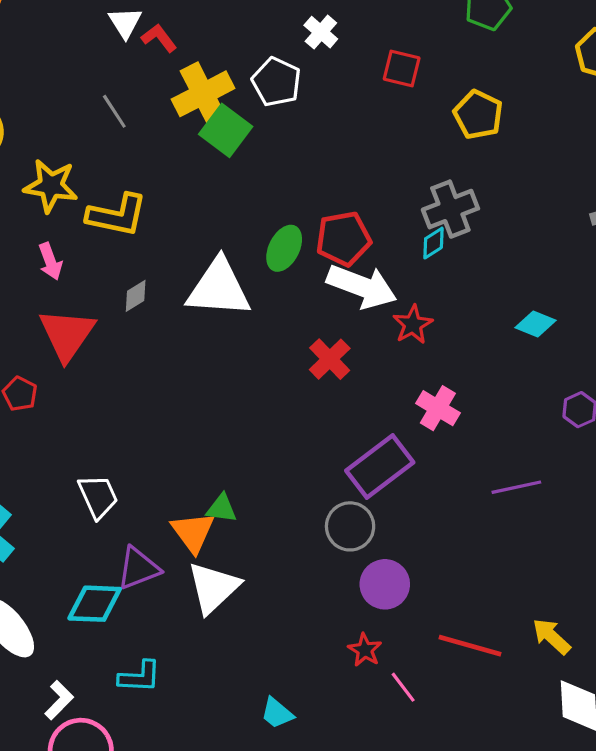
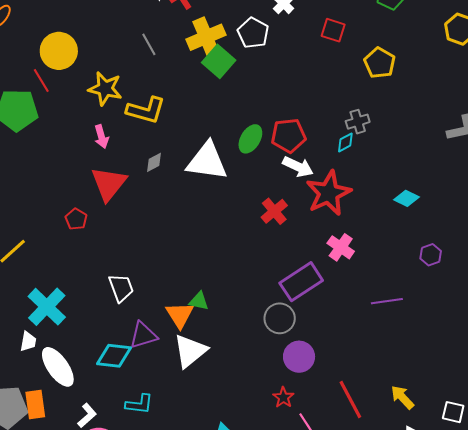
gray cross: (450, 209) -> (358, 122), size x0.7
white arrow: (362, 286) -> (298, 167), size x0.7
red star: (413, 325) -> (329, 193), size x1.8
red line: (470, 646) -> (350, 399), turned 42

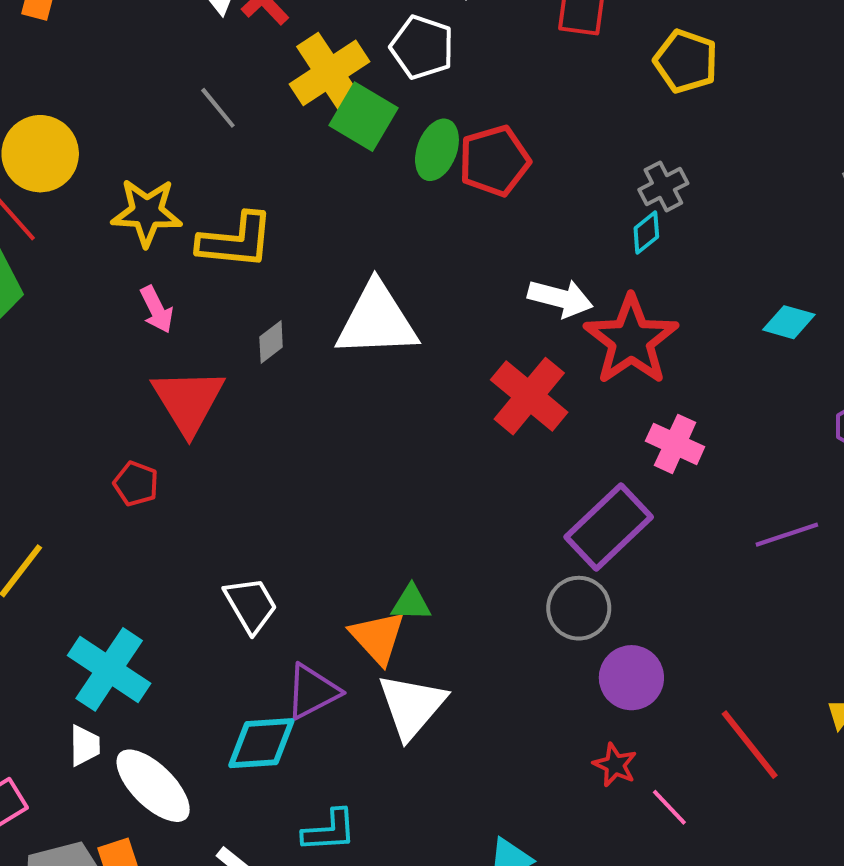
red pentagon: (288, 135) -> (494, 161), moved
green ellipse: (250, 139) -> (437, 150), moved
red cross: (274, 211) -> (529, 396), size x1.4

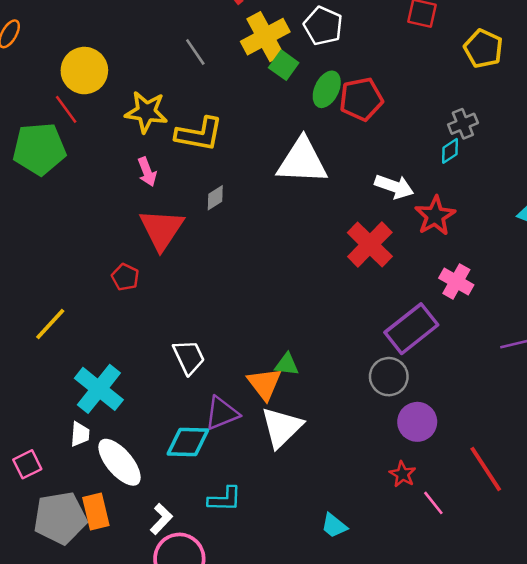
green square: (364, 117) -> (284, 65), size x0.7
white triangle: (377, 320) -> (302, 161), moved
red star: (631, 340) -> (435, 216), size x0.7

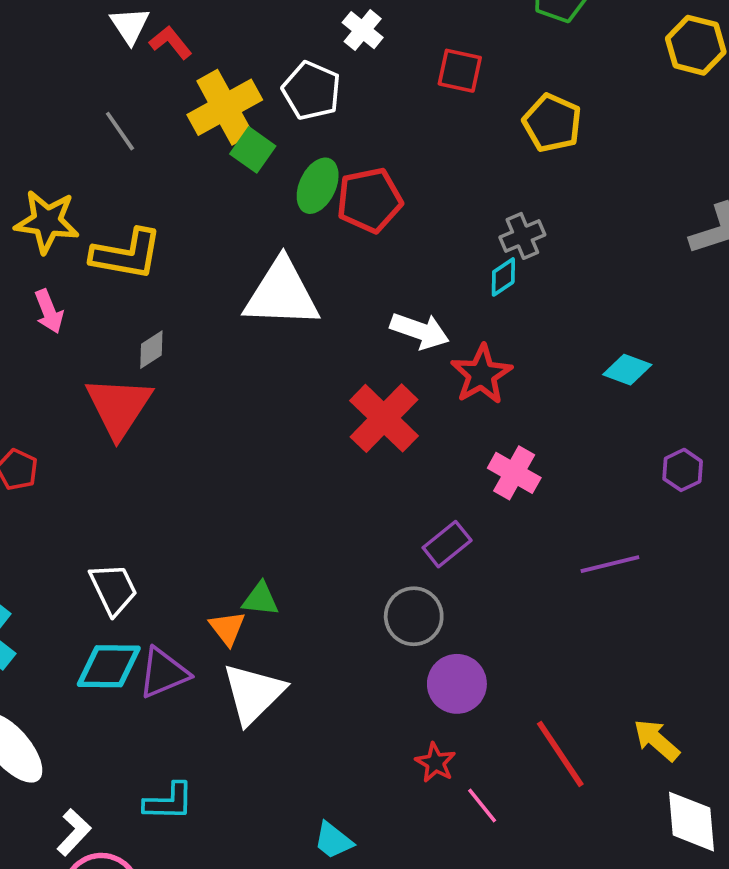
red triangle: (162, 229) -> (119, 407), moved
purple rectangle: (411, 329) -> (447, 544), size x0.6
orange triangle: (264, 384) -> (227, 628), size x0.7
cyan diamond: (188, 442) -> (109, 666), moved

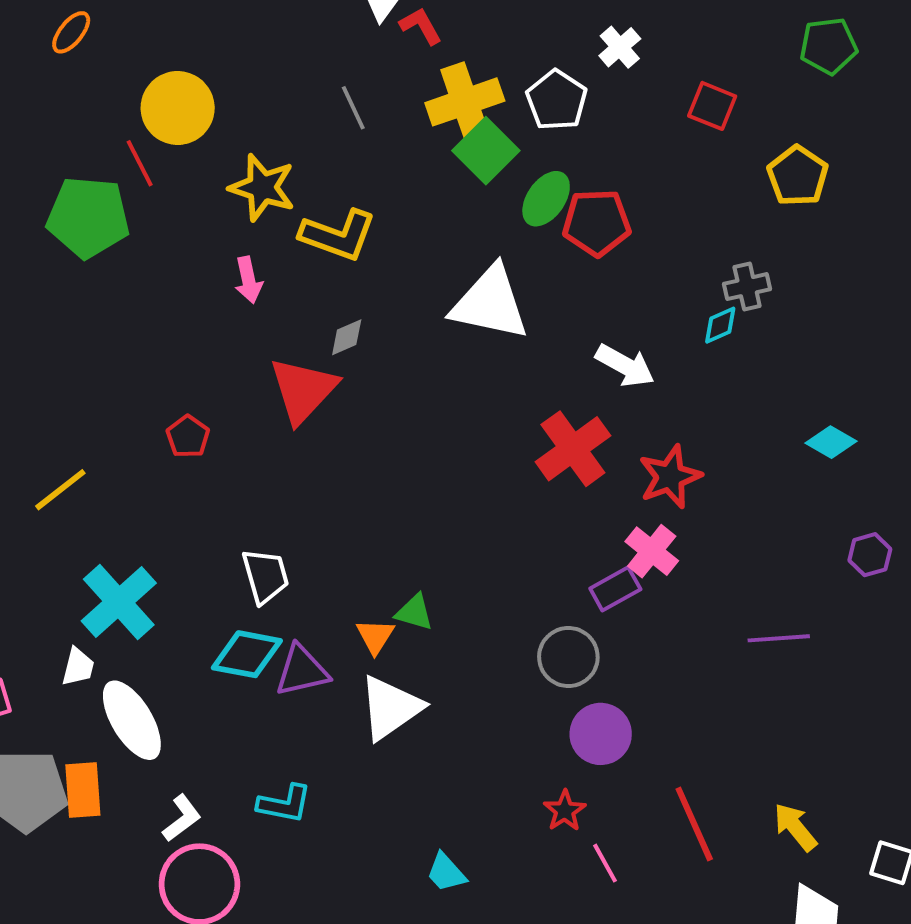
green square: (253, 150) -> (486, 151), size x1.4
red star: (482, 374) -> (670, 477), moved
pink cross: (514, 473) -> (652, 551), moved

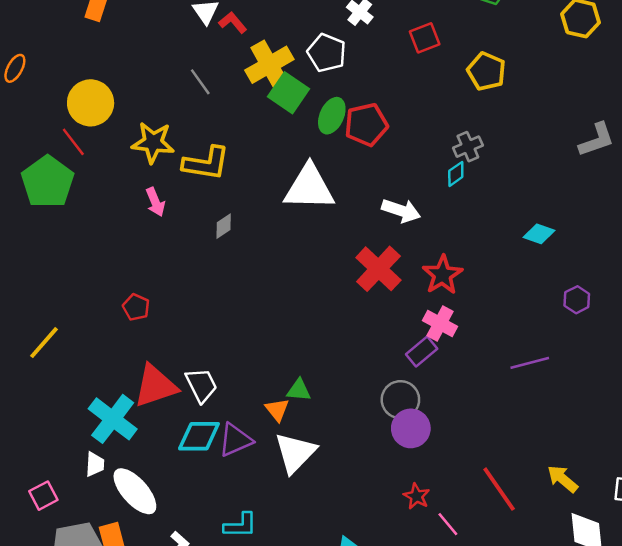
red square: (712, 106) -> (425, 38), turned -32
green pentagon: (88, 217) -> (48, 182), turned -30
red triangle: (303, 390) -> (155, 386), moved, turned 39
yellow line: (60, 490) -> (44, 343), moved
purple circle: (601, 734) -> (411, 428), moved

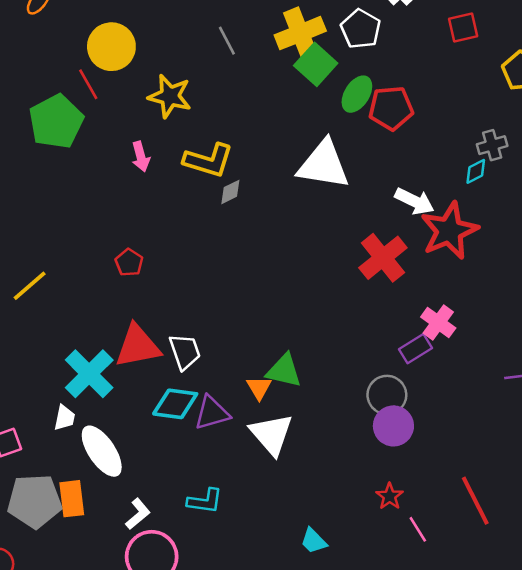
yellow L-shape: (206, 163) -> (208, 160), moved
pink arrow: (155, 202) -> (141, 157), moved
red star: (442, 275) -> (449, 231), moved, size x1.4
green triangle: (299, 390) -> (284, 371), size x1.4
white triangle: (295, 453) -> (271, 434), turned -33

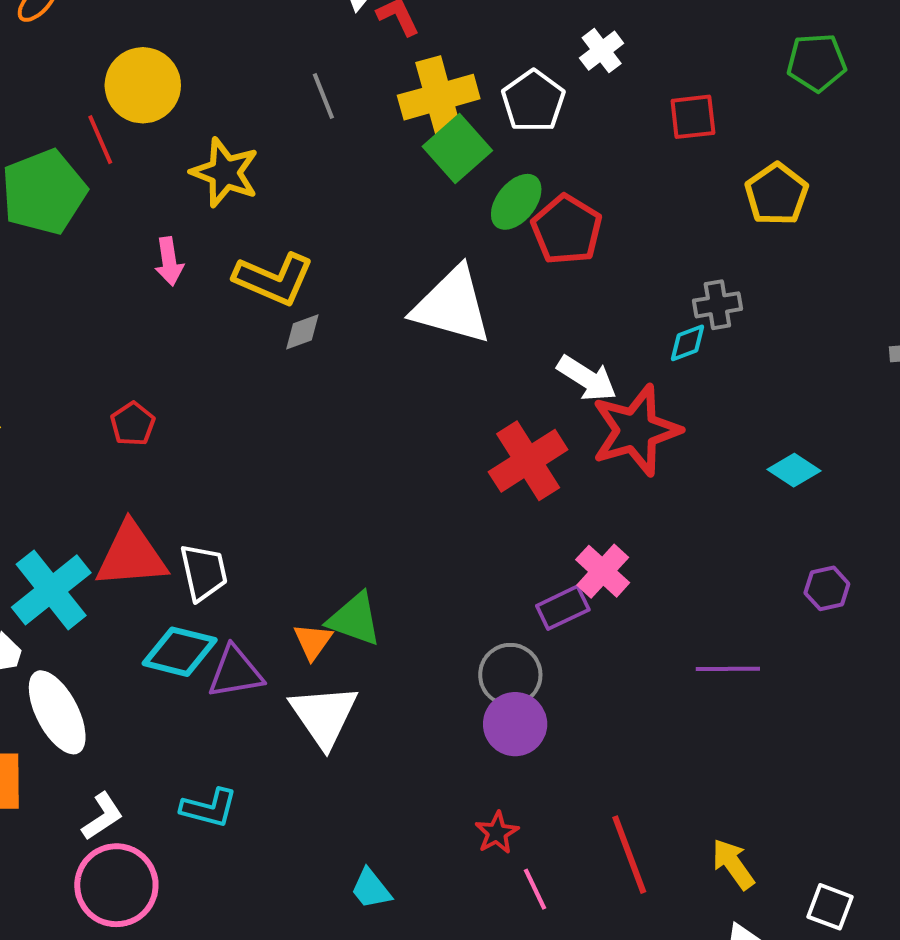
red pentagon: (391, 108) -> (567, 230), turned 30

